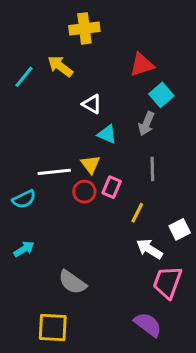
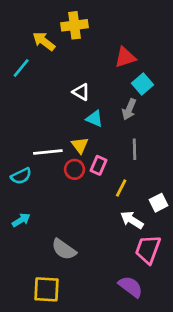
yellow arrow: (60, 66) -> (44, 41), moved

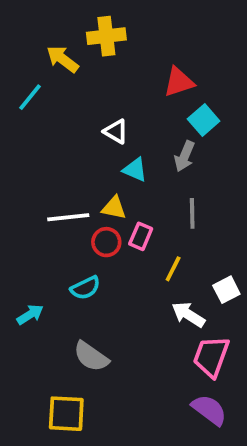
yellow triangle: (80, 145) -> (114, 208), turned -42
cyan semicircle: (21, 176) -> (85, 288), moved
purple semicircle: (131, 287) -> (209, 410), moved

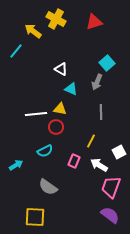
yellow cross: (106, 36) -> (56, 19), turned 36
red triangle: (179, 82) -> (94, 22), moved
pink rectangle: (141, 236) -> (74, 161), moved

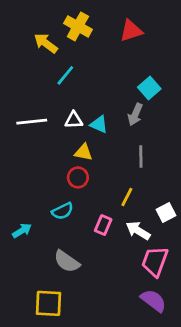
cyan line: (16, 51) -> (65, 75), moved
white triangle: (61, 69) -> (74, 120), moved, turned -32
white line: (36, 114) -> (32, 122), moved

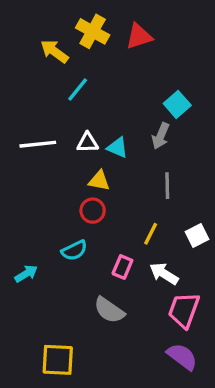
red triangle: (131, 31) -> (139, 36), moved
white square: (166, 212) -> (197, 235), moved
gray semicircle: (67, 261) -> (109, 310), moved

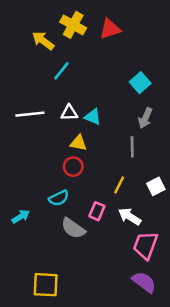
gray arrow: (161, 136) -> (145, 118), moved
gray semicircle: (109, 310) -> (73, 228), moved

